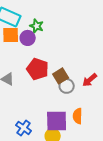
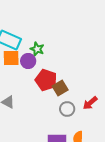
red pentagon: (38, 69) -> (46, 80), moved
brown square: (61, 76) -> (60, 88), moved

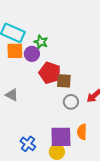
brown square: (60, 88) -> (64, 81), turned 35

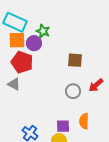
red pentagon: (50, 73) -> (22, 62), moved
brown square: (64, 81) -> (75, 60), moved
purple square: (61, 137) -> (63, 126), size x0.6

